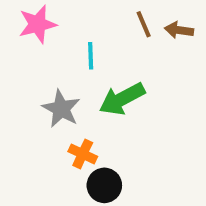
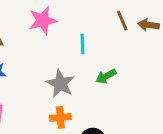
green arrow: (122, 99) -> (106, 76), size x0.6
orange cross: (83, 154) -> (60, 117), moved, turned -30

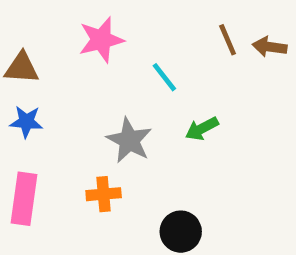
cyan line: (82, 44) -> (164, 77), turned -36
orange cross: (60, 117) -> (104, 194), moved

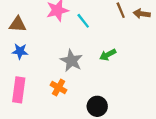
cyan line: (164, 77) -> (83, 21), moved
orange cross: (104, 194) -> (59, 88), turned 35

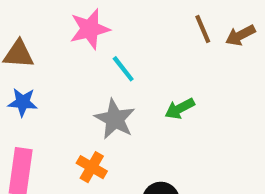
brown arrow: (142, 14) -> (240, 35), turned -35
cyan line: (83, 21) -> (123, 69), moved

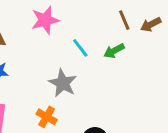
cyan line: (123, 69) -> (80, 48), moved
green arrow: (180, 109) -> (114, 51), moved

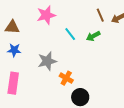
gray star: (63, 83) -> (47, 61), moved, turned 30
orange cross: (47, 117) -> (66, 78), moved

